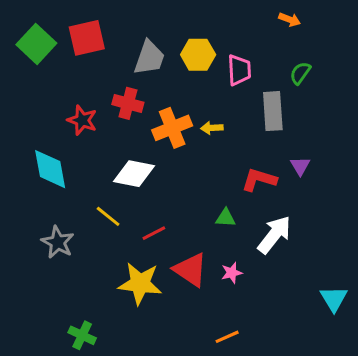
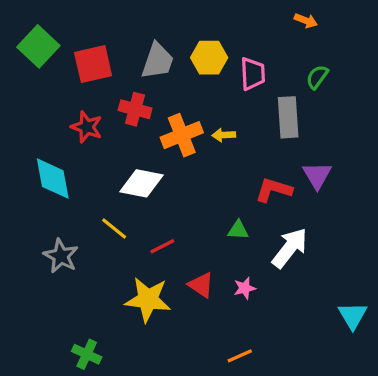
red square: (87, 38) -> (93, 64), moved
purple triangle: (300, 166) -> (317, 175), size x1.4
red triangle: (190, 270) -> (201, 285), size x0.7

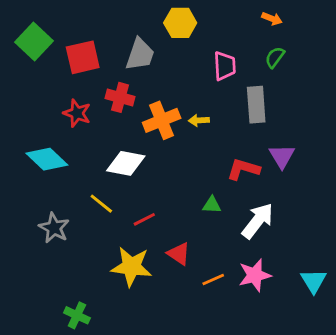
yellow hexagon: (209, 58) -> (180, 23), moved
green semicircle: (317, 77) -> (275, 57), moved
cyan diamond: (53, 179) -> (47, 159), turned -36
pink star: (245, 288) -> (255, 275), moved, size x1.6
orange line: (240, 356) -> (213, 280), moved

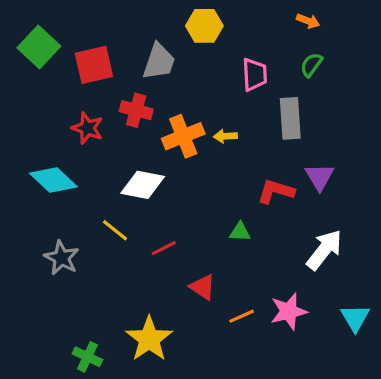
white arrow: (258, 221) -> (324, 250), moved
yellow star: (131, 267) -> (149, 339), moved, turned 30

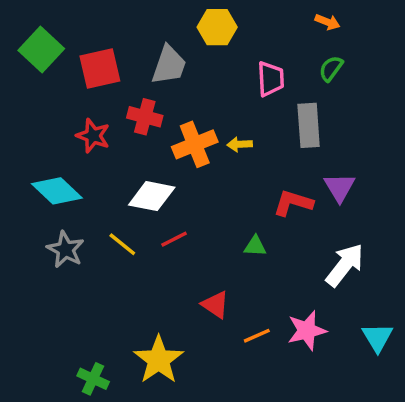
red line: (164, 248) -> (174, 239), moved
gray star: (62, 258) -> (65, 249), moved

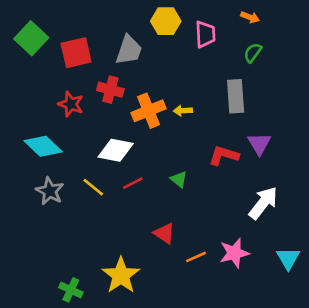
pink trapezoid: (271, 79) -> (205, 34), moved
green triangle: (255, 246) -> (179, 179), moved, turned 36

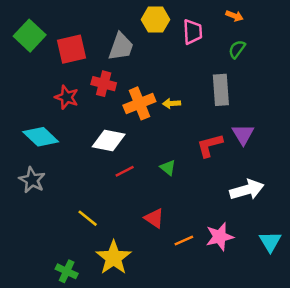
red L-shape: (224, 155) -> (210, 145), turned -32
yellow line: (93, 187) -> (88, 218), moved
gray star: (50, 191) -> (32, 180), moved
white arrow: (263, 203) -> (247, 190), turned 36

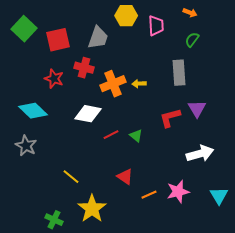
red line: (125, 171) -> (111, 135), moved

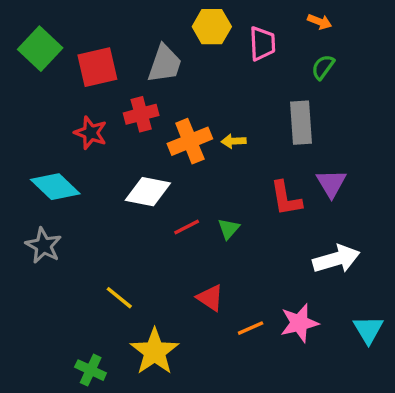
red cross: (84, 68) -> (141, 114), turned -30
red L-shape: (170, 118) -> (286, 198), turned -85
green triangle: (136, 136) -> (229, 229), turned 32

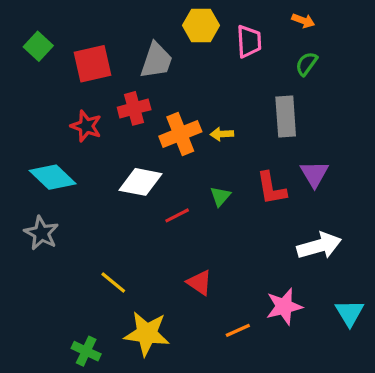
green square: (40, 49) -> (38, 46), size x0.7
green triangle: (229, 229) -> (220, 196), moved
orange line: (251, 328) -> (238, 330), moved
yellow star: (155, 352) -> (147, 334), turned -30

